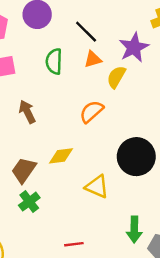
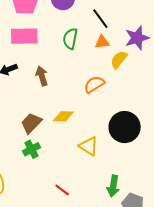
red line: (74, 244) -> (62, 190), turned 35

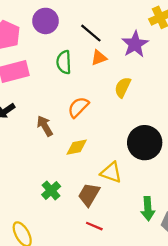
yellow semicircle: (119, 60) -> (123, 87), moved
brown arrow: (42, 76) -> (45, 126), moved
orange semicircle: (94, 84) -> (78, 107), moved
brown trapezoid: (31, 123) -> (89, 194), moved

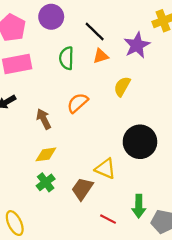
yellow diamond: (77, 147) -> (46, 154), moved
red line: (94, 226) -> (108, 219), moved

